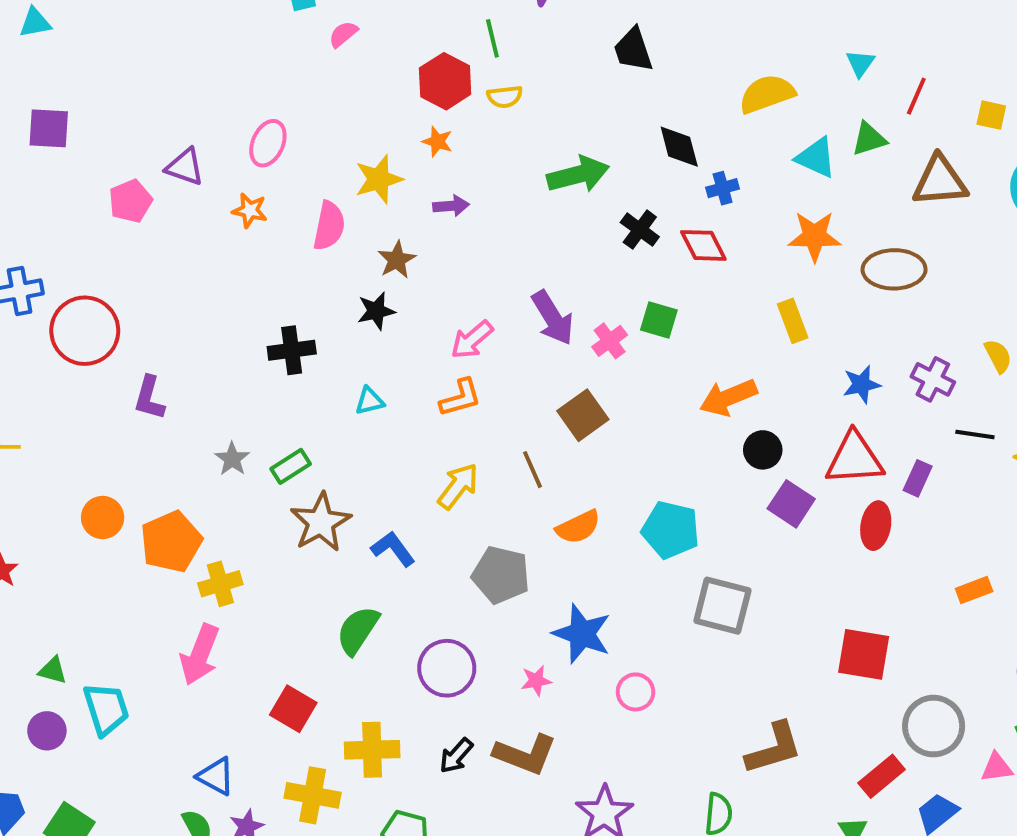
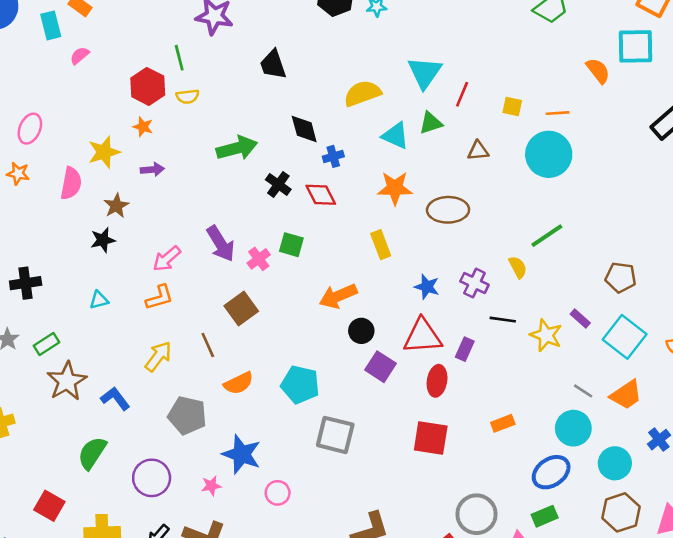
cyan triangle: (860, 63) -> (425, 73), size x1.8
brown triangle: (940, 181) -> (478, 151), size x0.6
black cross: (292, 350) -> (26, 283), moved
blue star: (862, 384) -> (427, 287), turned 30
red square: (864, 654) -> (431, 438), moved

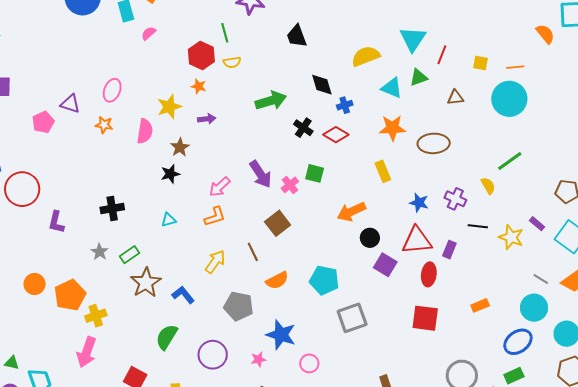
red diamond: (321, 195) -> (336, 135), turned -30
gray square: (335, 435) -> (352, 318), turned -32

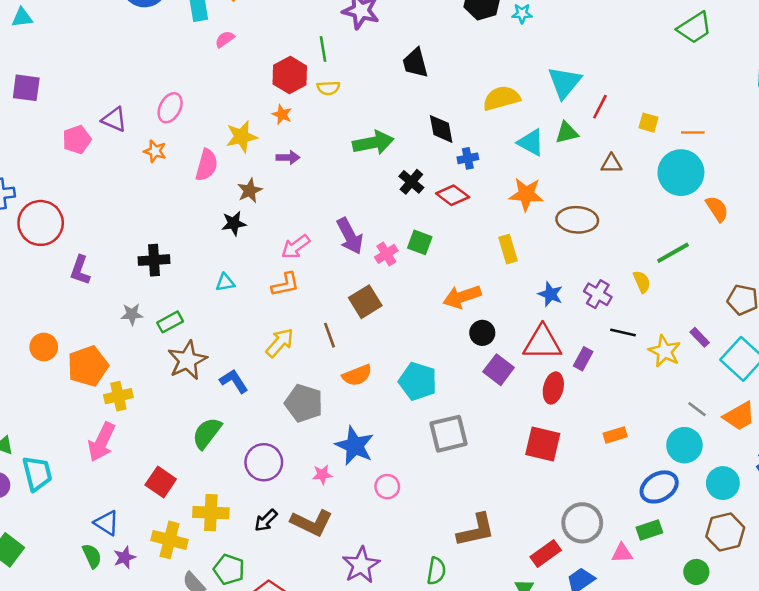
orange semicircle: (545, 34) -> (717, 209), moved
gray star: (100, 252) -> (132, 314), turned 30

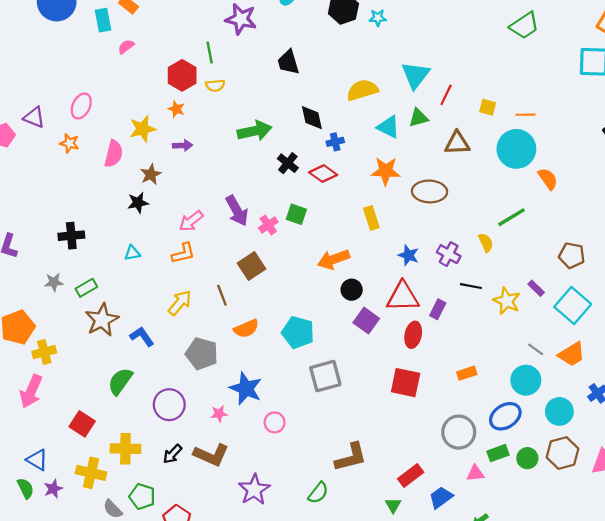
brown triangle: (611, 164) -> (457, 143), size x1.4
gray circle: (582, 523) -> (459, 432), moved
green semicircle: (436, 571) -> (318, 493), turned 30
green circle: (696, 572) -> (527, 458), moved

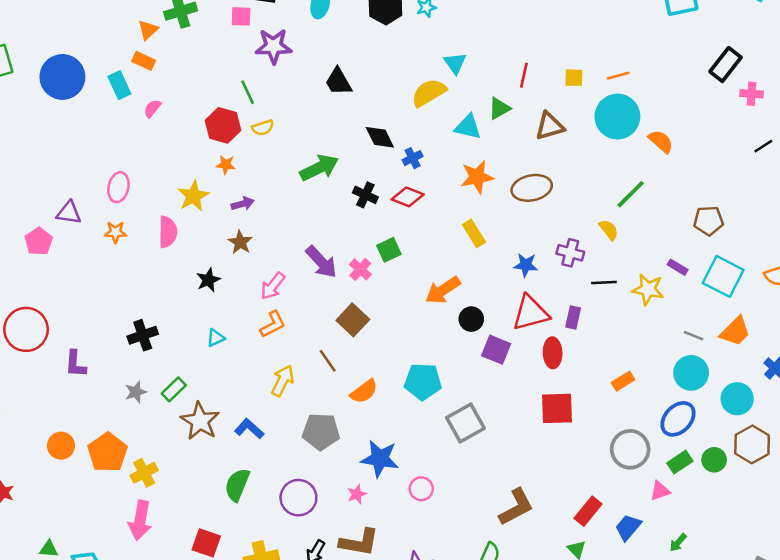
cyan triangle: (415, 75) -> (455, 63), moved, size x0.7
brown star: (151, 174) -> (240, 242), moved
green square: (296, 214) -> (389, 250), turned -30

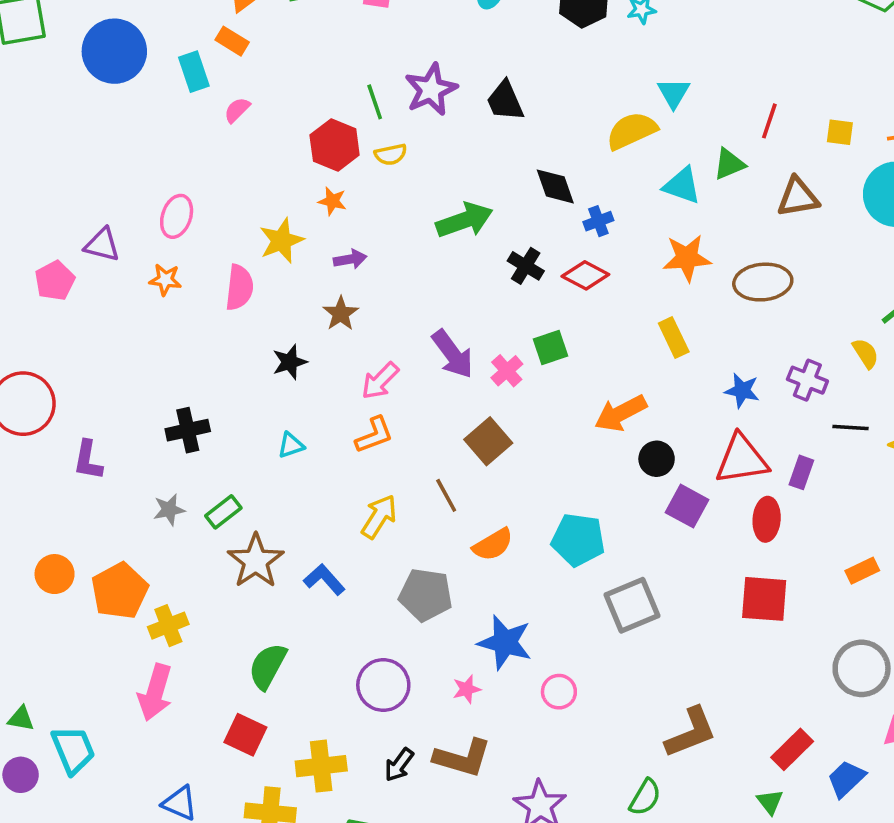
purple star: (273, 46) -> (431, 90), moved, turned -30
green semicircle: (237, 485) -> (268, 666), moved

